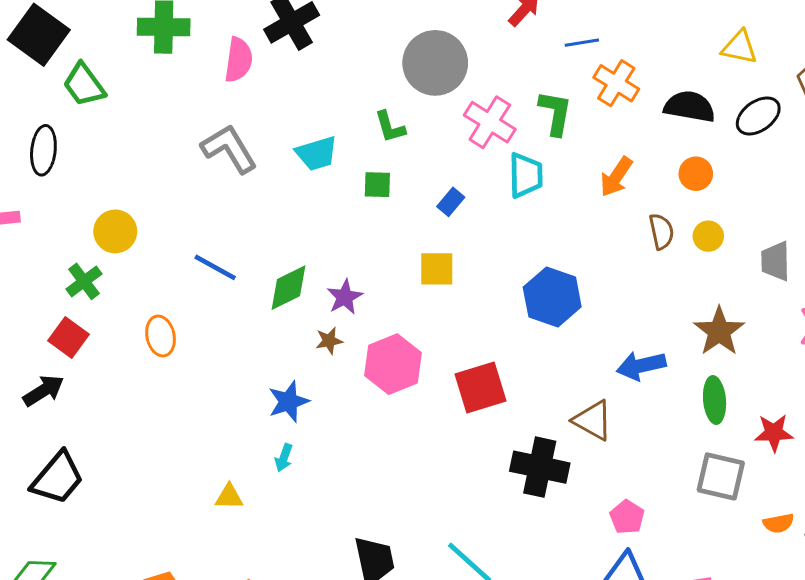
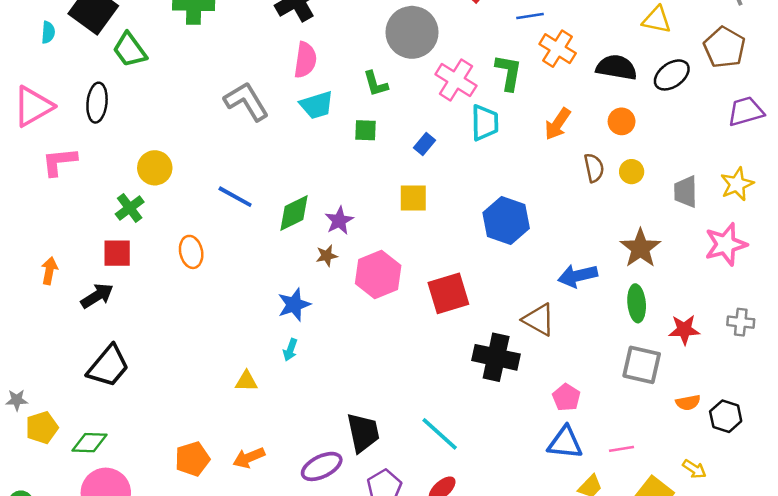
pink semicircle: (239, 60) -> (305, 60), moved
red square: (68, 338) -> (117, 253), turned -36

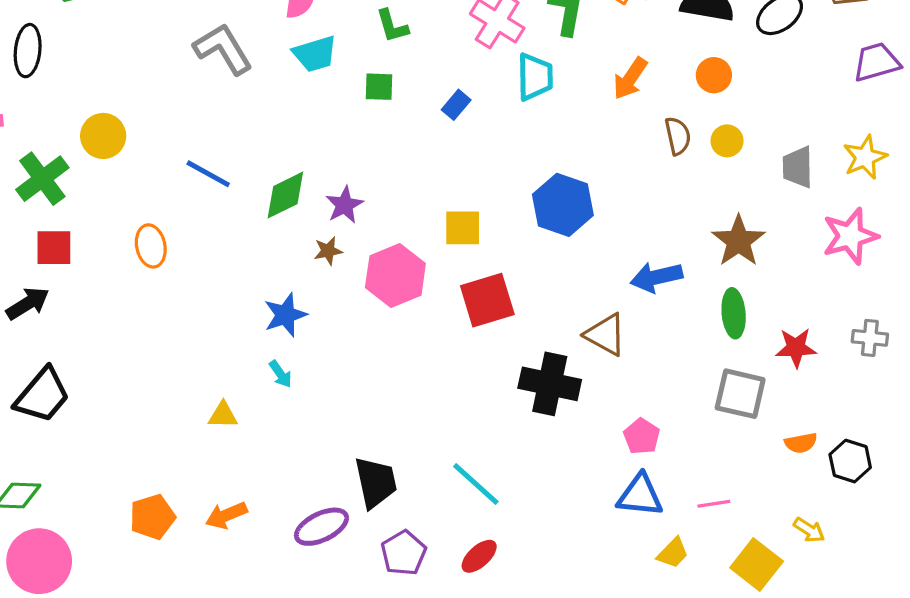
yellow square: (413, 198) -> (463, 228), moved
green cross: (130, 208) -> (42, 179), moved, size x1.4
cyan arrow: (290, 350) -> (280, 374), turned -55

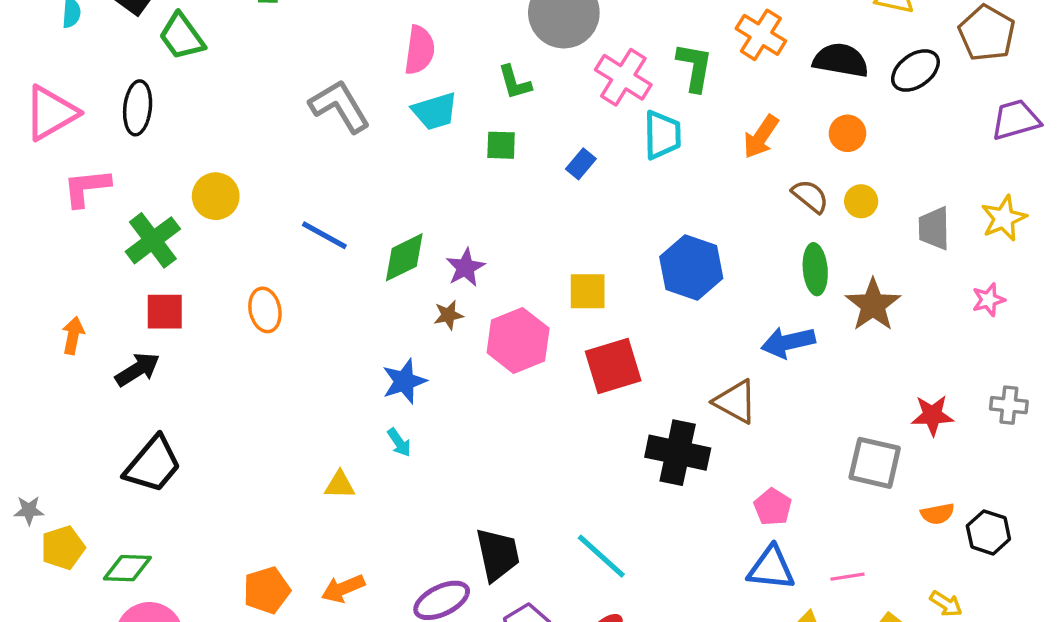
brown semicircle: (678, 136) -> (810, 196), turned -39
pink star: (850, 236) -> (988, 300), size x0.6
green ellipse: (734, 313) -> (815, 269), moved

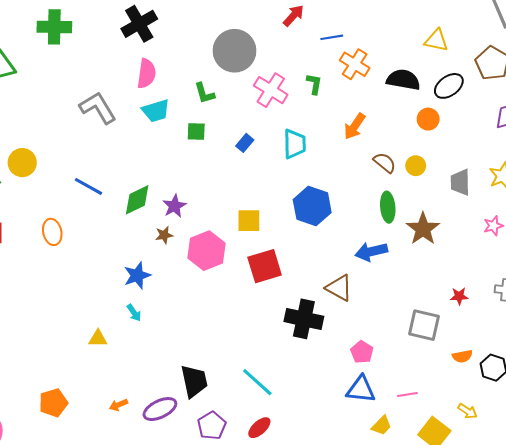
green L-shape: (695, 67) -> (314, 84), size x0.7
orange circle: (847, 133) -> (428, 119), moved
cyan trapezoid: (662, 135) -> (295, 144), moved
red star: (932, 415) -> (459, 296), size x0.7
orange arrow: (343, 588) -> (119, 405), moved, size x0.7

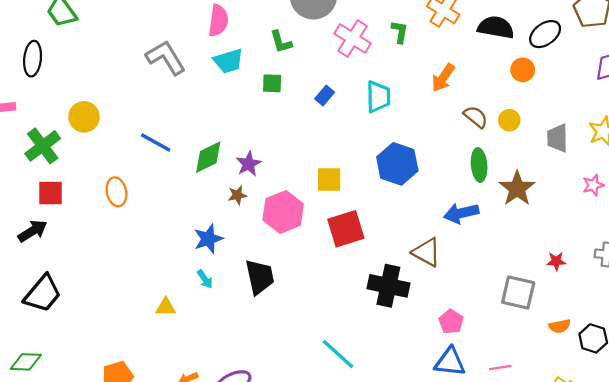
black trapezoid: (194, 381) -> (260, 277), moved

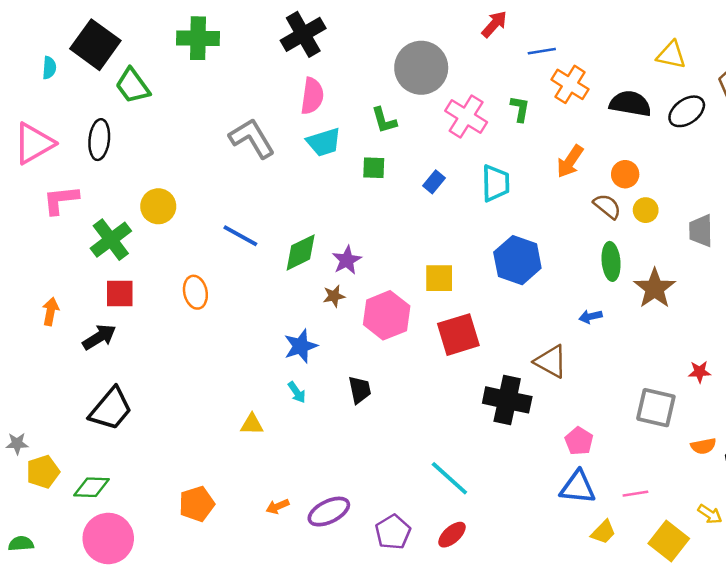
orange circle: (523, 70) -> (625, 174), moved
blue arrow: (461, 213) -> (591, 317), size x0.6
black trapezoid: (260, 277) -> (360, 390), size x0.7

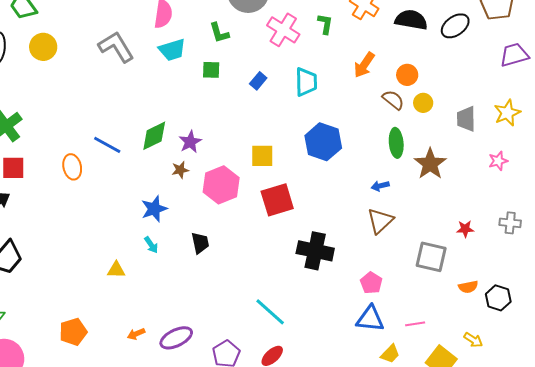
yellow circle: (158, 206) -> (43, 47), moved
blue line: (240, 236) -> (107, 145), moved
brown triangle: (551, 361) -> (380, 221), moved, turned 48

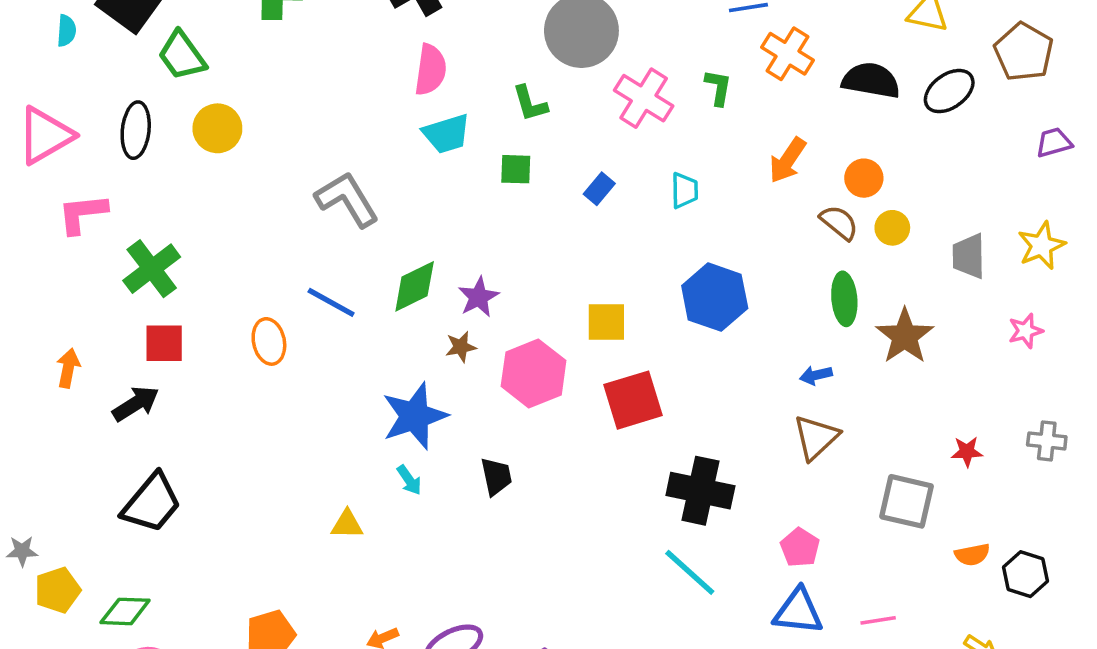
gray L-shape: (116, 47) -> (347, 199), moved
purple trapezoid: (514, 55) -> (1054, 143), size x0.7
cyan trapezoid: (306, 82) -> (684, 190), size x0.7
blue star: (154, 209) -> (415, 416), size x1.4
cyan line: (270, 312) -> (690, 572), moved

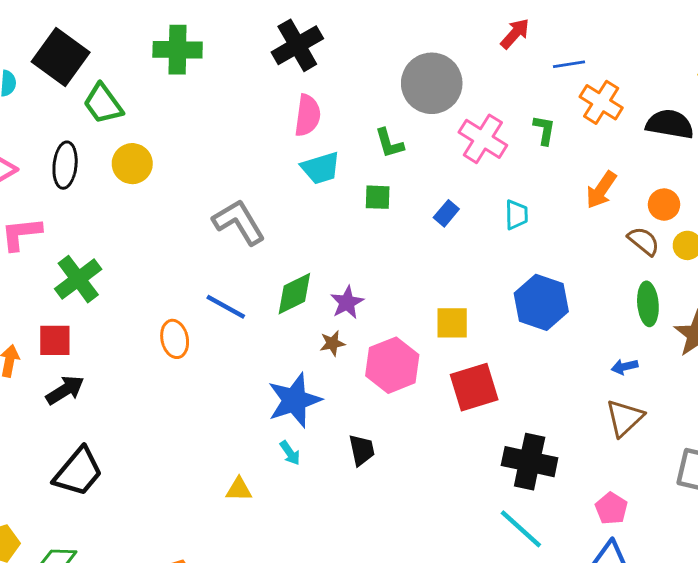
red square: (164, 343) -> (55, 340), moved

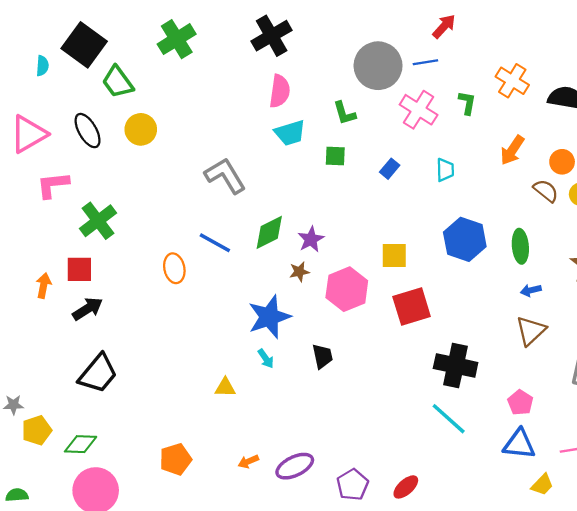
green cross: (178, 50) -> (177, 39), turned -33
blue line: (569, 64) -> (425, 62), moved
black ellipse: (65, 165) -> (88, 131), turned -36
green ellipse: (648, 304) -> (520, 246), moved

